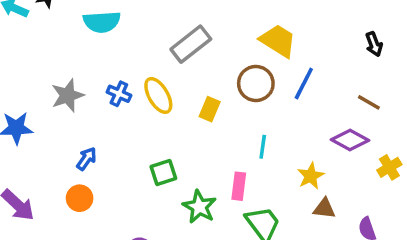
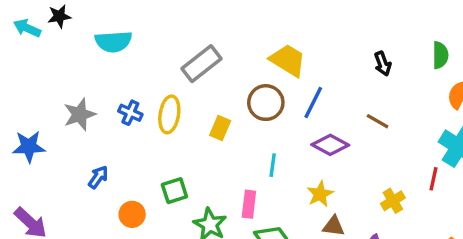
yellow ellipse: (158, 95) -> (169, 114), turned 39
purple diamond: (350, 140) -> (330, 145), moved
yellow cross: (389, 167) -> (393, 201), moved
orange circle: (80, 198) -> (132, 214), moved

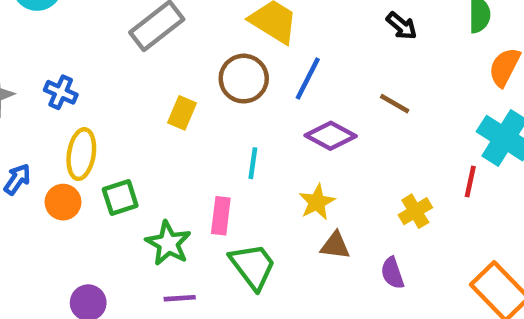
black arrow: (383, 64) -> (402, 26), turned -30
yellow ellipse: (169, 114) -> (81, 154), moved
orange circle: (132, 214) -> (63, 202), moved

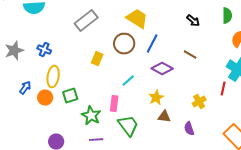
cyan line: (253, 163) -> (128, 81), turned 40

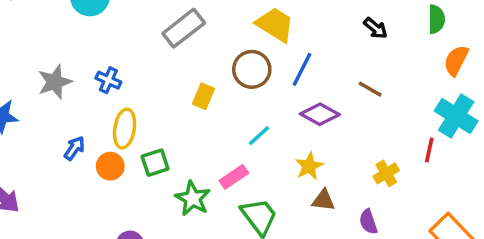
pink rectangle: (114, 104) -> (234, 177), turned 49

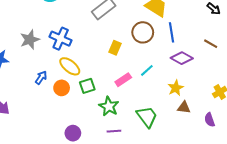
blue line: (302, 69) -> (172, 32), turned -36
blue cross: (108, 80) -> (61, 39), size x1.5
yellow ellipse: (125, 129) -> (70, 66), turned -60
pink rectangle: (234, 177) -> (123, 80), moved

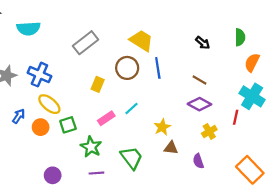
purple diamond: (182, 58) -> (199, 104), moved

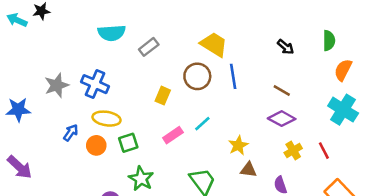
cyan semicircle: (29, 28) -> (112, 33), moved
gray rectangle: (85, 43) -> (149, 47), size x0.7
yellow ellipse: (49, 104) -> (106, 119), turned -30
red line: (236, 117) -> (324, 151), moved, turned -40
green star: (91, 147) -> (141, 179), moved

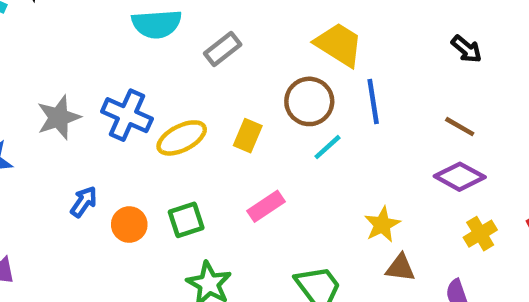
yellow ellipse: (106, 119) -> (182, 138), moved, turned -36
cyan line: (202, 124) -> (328, 147), moved

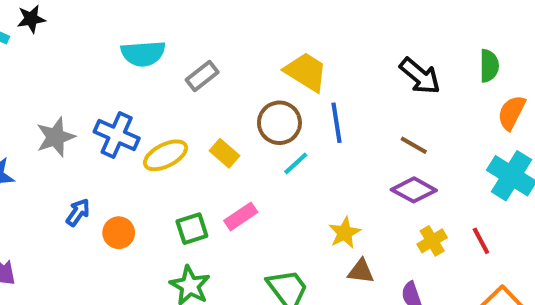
black arrow: (467, 49) -> (420, 76), size x1.5
yellow rectangle: (248, 136) -> (225, 153), turned -72
green square: (186, 220) -> (192, 229), moved

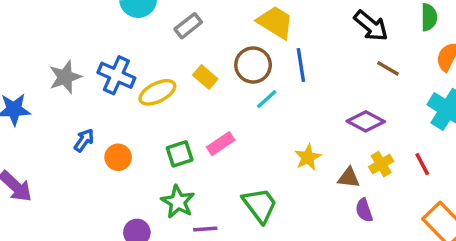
brown line: (414, 145) -> (388, 68), moved
yellow rectangle: (225, 153) -> (205, 77), moved
brown triangle: (361, 271) -> (349, 178), moved

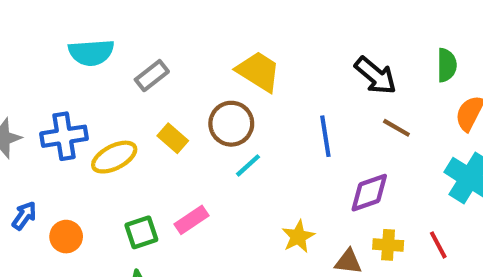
blue line: (301, 65) -> (325, 136), moved
blue cross: (116, 75) -> (64, 136), turned -33
purple diamond: (366, 121) -> (369, 193), turned -48
yellow cross: (381, 164) -> (388, 245), turned 35

